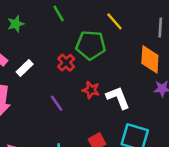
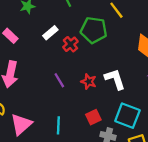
white rectangle: (25, 68) -> (50, 33), moved
red star: (91, 90) -> (89, 82), moved

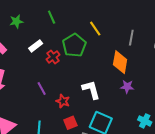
green pentagon: (94, 30) -> (74, 45), turned 30
red star: (89, 82) -> (63, 101), moved

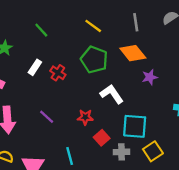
green pentagon: (74, 45) -> (94, 60), moved
orange diamond: (120, 62) -> (133, 53), turned -30
purple line: (42, 89) -> (47, 117), moved

